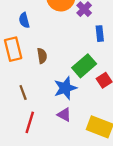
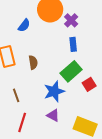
blue semicircle: (24, 20) -> (24, 25), moved, turned -128
blue rectangle: (100, 34) -> (73, 44), moved

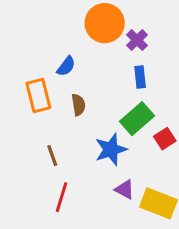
blue semicircle: (24, 25) -> (66, 66), moved
purple triangle: (53, 115) -> (125, 189), moved

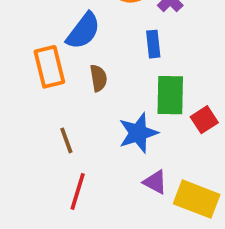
blue semicircle: (66, 66) -> (83, 31), size x1.5
blue rectangle: (140, 77) -> (153, 44), moved
green rectangle: (137, 119) -> (170, 95), turned -48

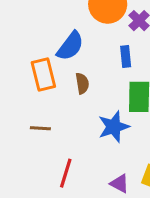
brown line: (66, 140) -> (40, 128), moved, turned -66
purple triangle: (155, 182) -> (120, 184), moved

